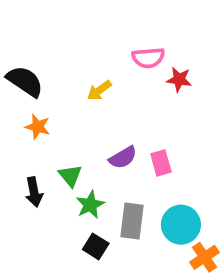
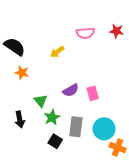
red star: (179, 80) -> (117, 31), moved
black arrow: (34, 192) -> (20, 119), moved
orange cross: (205, 257) -> (118, 148), turned -35

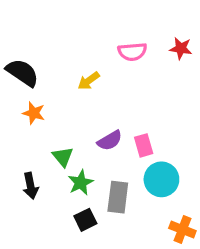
cyan circle: (104, 129) -> (161, 179), moved
black square: (55, 141) -> (85, 220), turned 32

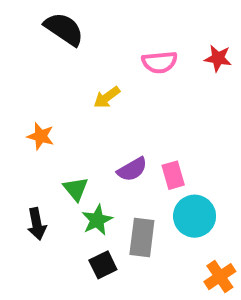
black semicircle: (22, 73) -> (64, 29), moved
orange cross: (182, 229) -> (220, 277), turned 35

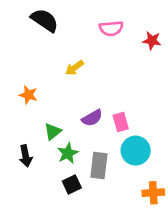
pink semicircle: (159, 62) -> (111, 28), moved
green triangle: (76, 189) -> (53, 132), turned 30
orange cross: (220, 277) -> (153, 193), turned 30

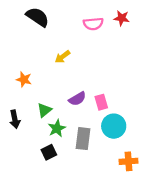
red star: (152, 41) -> (122, 18), moved
black arrow: (26, 156) -> (15, 119), moved
black square: (72, 185) -> (49, 152), moved

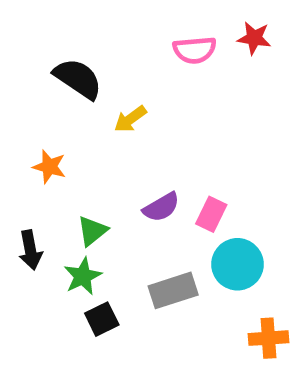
black semicircle: (38, 17) -> (78, 79), moved
pink rectangle: (101, 102) -> (211, 214), turned 42
green star: (57, 128) -> (83, 276), moved
gray rectangle: (83, 139) -> (173, 290), turned 65

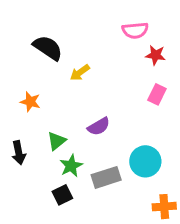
red star: (254, 38) -> (156, 55), moved
pink semicircle: (195, 50) -> (135, 30), moved
pink rectangle: (211, 214) -> (157, 94), moved
green star: (83, 276) -> (71, 166), moved

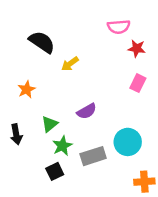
orange star: (30, 102) -> (26, 89), turned 30

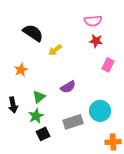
red star: (137, 48) -> (96, 41), moved
green star: (62, 146) -> (36, 116), moved

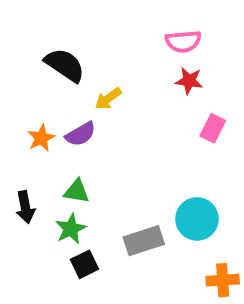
purple semicircle: (68, 87) -> (81, 134), moved
green triangle: (39, 97) -> (77, 191), turned 48

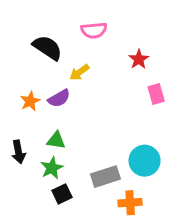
pink semicircle: (183, 41) -> (94, 30), moved
red star: (189, 81) -> (139, 59), turned 30
pink rectangle: (213, 128) -> (156, 94), turned -42
orange cross: (223, 280) -> (130, 203), moved

